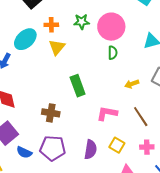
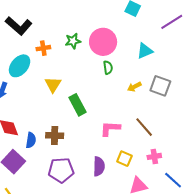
yellow triangle: (57, 47) -> (53, 85), moved
yellow arrow: (132, 84) -> (134, 87), moved
blue semicircle: (24, 152) -> (31, 140), moved, turned -98

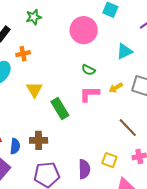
green star: (73, 41) -> (34, 17), moved
pink circle: (103, 42) -> (84, 30), moved
green semicircle: (108, 68) -> (88, 70), turned 128
pink L-shape: (110, 129) -> (89, 94), moved

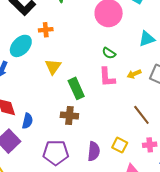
pink L-shape: (89, 94) -> (107, 77), turned -100
brown cross: (39, 140) -> (69, 116), moved

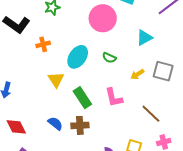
cyan ellipse: (21, 46) -> (78, 57), moved
pink L-shape: (107, 77) -> (114, 98), moved
blue semicircle: (27, 121) -> (55, 123), moved, turned -56

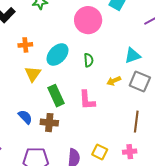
cyan triangle: (144, 38) -> (132, 56), moved
orange cross: (43, 44) -> (25, 45), moved
green semicircle: (109, 58) -> (89, 60), turned -128
brown line: (151, 114) -> (136, 122), moved, turned 45

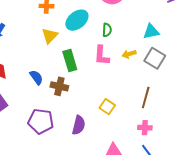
pink L-shape: (87, 100) -> (102, 55), moved
yellow square: (100, 152) -> (107, 107), moved
pink cross: (130, 152) -> (145, 128), moved

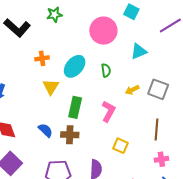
cyan triangle: (151, 32) -> (139, 51), moved
pink L-shape: (102, 55) -> (108, 111), moved, turned -145
green rectangle: (70, 60) -> (75, 107), turned 40

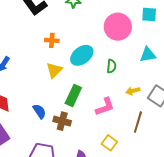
cyan square: (131, 12) -> (149, 14), turned -35
pink L-shape: (108, 111) -> (105, 107), turned 30
brown line: (157, 129) -> (138, 122), moved

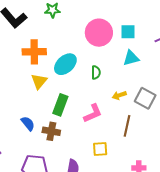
cyan square: (149, 14) -> (128, 32), moved
orange cross: (52, 40) -> (34, 52), size x1.6
yellow square: (109, 143) -> (100, 149), turned -35

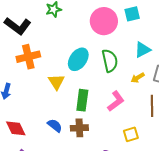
orange cross: (34, 52) -> (28, 57), moved
cyan triangle: (131, 58) -> (143, 50), moved
green semicircle: (96, 72) -> (110, 61), size x1.6

